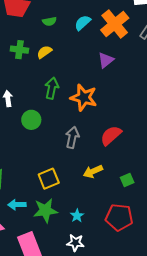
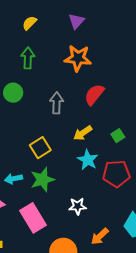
yellow semicircle: (44, 52) -> (29, 23), moved
orange star: (84, 98) -> (78, 58), moved
cyan star: (77, 216) -> (88, 160), moved, size x1.5

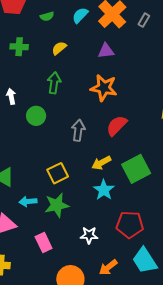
purple triangle: (76, 21) -> (106, 51), turned 36
green square: (118, 136) -> (136, 169), size x2.0
red pentagon: (116, 174) -> (130, 225), moved
pink rectangle: (33, 218) -> (44, 242), size x0.7

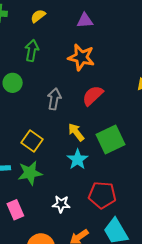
yellow arrow: (101, 163) -> (76, 132), turned 78
yellow square: (58, 173) -> (32, 141), turned -30

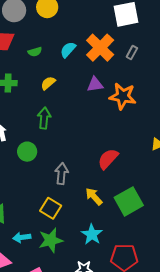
orange star: (81, 57) -> (123, 96), moved
gray arrow: (54, 99) -> (62, 174), moved
cyan star: (78, 159) -> (92, 234), moved

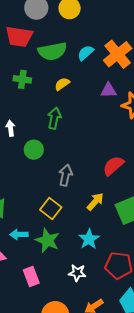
green semicircle: (35, 52) -> (52, 51), size x2.0
yellow arrow: (94, 196) -> (95, 202), turned 78
green star: (51, 240) -> (47, 240), turned 30

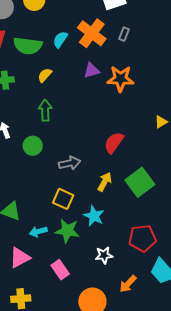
green semicircle: (52, 51) -> (28, 46), turned 32
gray arrow: (66, 175) -> (70, 163), turned 80
cyan star: (89, 239) -> (94, 216), moved

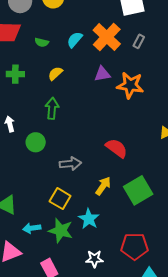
green semicircle: (28, 46) -> (42, 42), size x0.5
red semicircle: (114, 143) -> (117, 148), turned 85

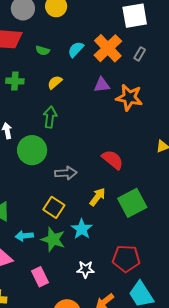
green circle: (36, 142) -> (32, 150), size x1.5

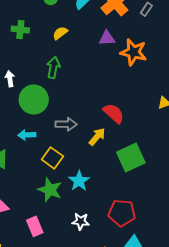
yellow arrow: (98, 197) -> (97, 137), moved
cyan arrow: (24, 236) -> (27, 135), moved

